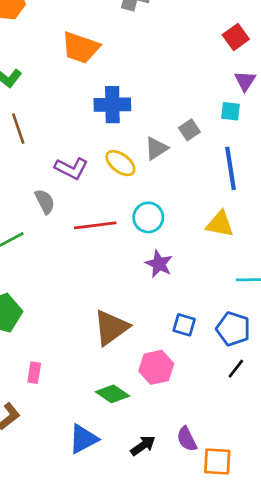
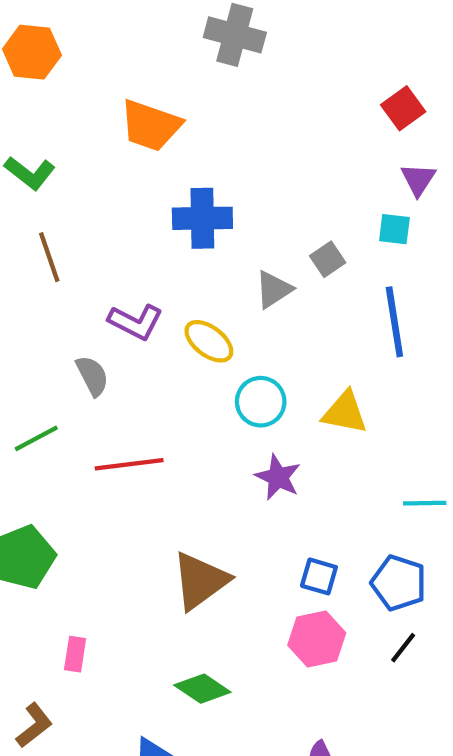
yellow ellipse: (120, 163) -> (209, 341), moved
yellow triangle: (220, 224) -> (345, 412), moved
red line: (95, 225) -> (129, 464), moved
pink hexagon: (156, 367) -> (317, 639), moved

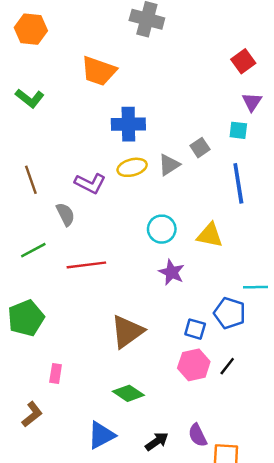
brown line: (49, 257) -> (31, 180), moved
yellow ellipse: (209, 341) -> (132, 167), moved, turned -52
blue pentagon: (399, 583) -> (230, 313), moved
black line: (403, 648) -> (227, 366), moved

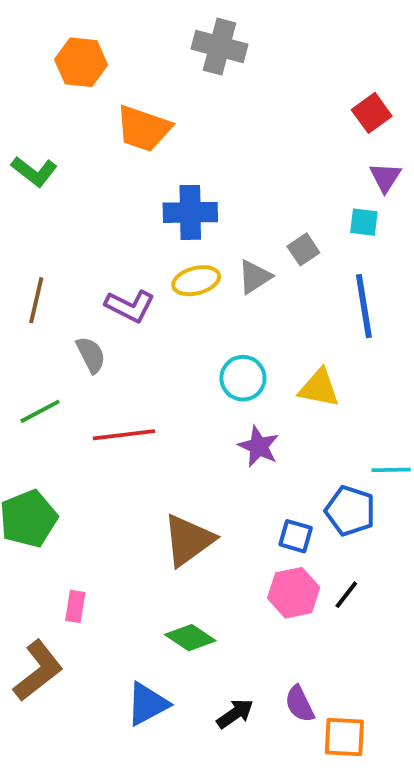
orange hexagon: (31, 29) -> (81, 62), moved
brown line: (31, 180) -> (36, 300), turned 32
brown L-shape: (32, 414) -> (38, 671), size x1.5

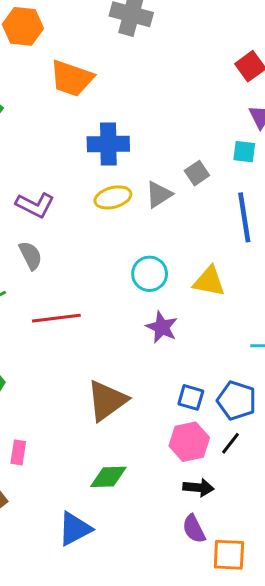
purple L-shape: (130, 306) -> (35, 205), moved
blue pentagon: (350, 511) -> (237, 401), moved
green diamond: (190, 638) -> (108, 477), turned -36
black arrow: (235, 714) -> (198, 488), moved, turned 40

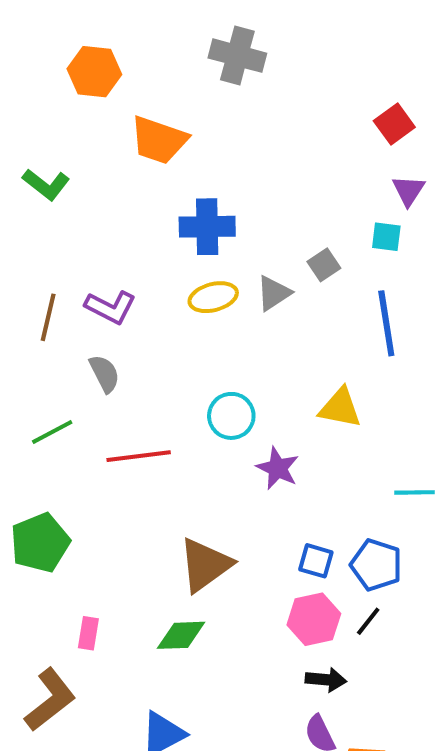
cyan circle: (150, 274) -> (231, 416), moved
green diamond: (108, 477) -> (181, 635), moved

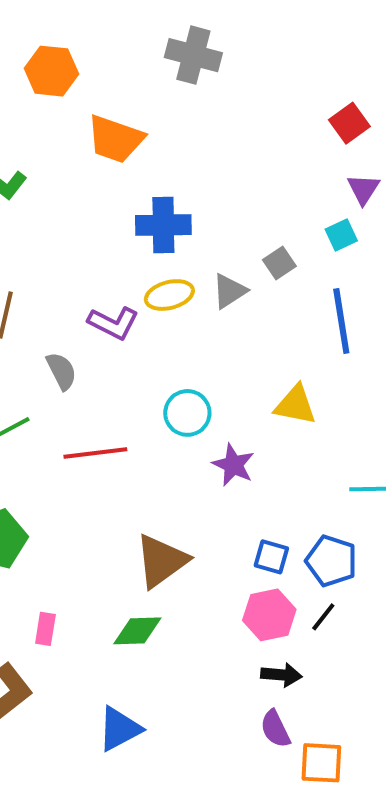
cyan square: (386, 237) -> (341, 235), turned -32
purple L-shape: (111, 307) -> (113, 323), moved

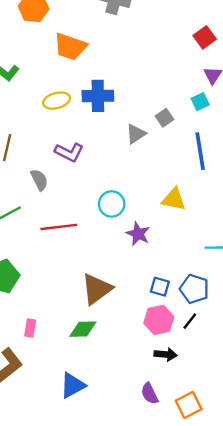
yellow ellipse: (169, 295) -> (57, 101), moved
purple semicircle: (275, 729) -> (150, 393), moved
orange square: (321, 763) -> (189, 405), turned -30

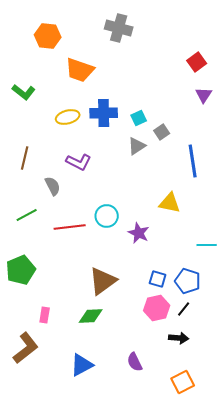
cyan square: (200, 102) -> (139, 118), moved
cyan circle: (112, 204) -> (107, 216), moved
black arrow: (166, 354) -> (179, 338), moved
purple semicircle: (150, 393) -> (135, 362), moved

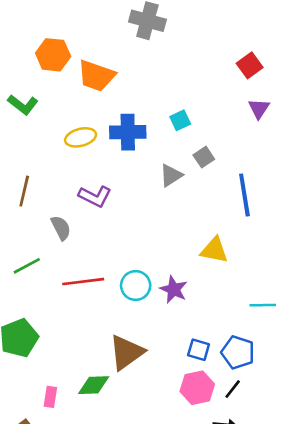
orange hexagon: (48, 36) -> (53, 55), moved
cyan square: (139, 118) -> (180, 120), moved
cyan circle: (107, 216) -> (136, 285), moved
green diamond: (91, 316) -> (94, 385), moved

